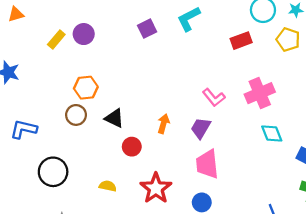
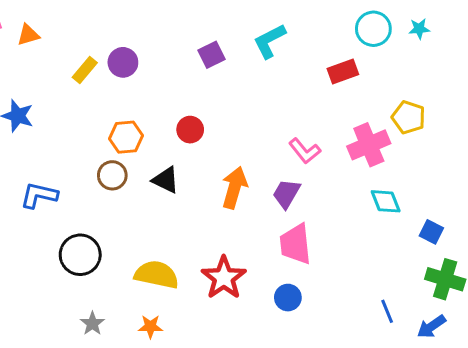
yellow pentagon: (288, 40) -> (409, 117), moved
orange arrow: (163, 124) -> (234, 188), size x1.5
red circle: (132, 147) -> (190, 130), moved
yellow semicircle: (108, 186) -> (157, 275), size x1.8

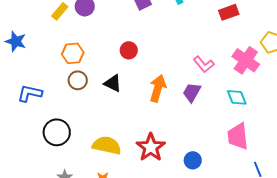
orange hexagon: (126, 137) -> (73, 53), moved
pink cross: (369, 145) -> (246, 60), turned -32
cyan diamond: (386, 201) -> (237, 97), moved
pink trapezoid: (296, 244) -> (238, 136), moved

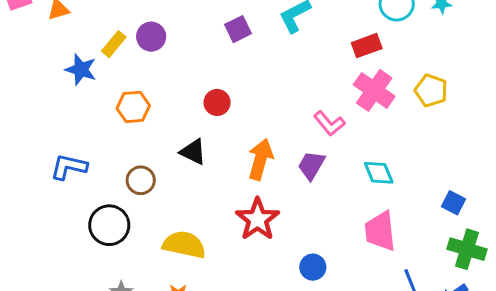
blue star: (16, 41) -> (81, 70), moved
pink cross: (246, 60) -> (374, 90), moved
brown circle: (78, 80) -> (141, 180), moved
red star: (151, 147) -> (257, 219), moved

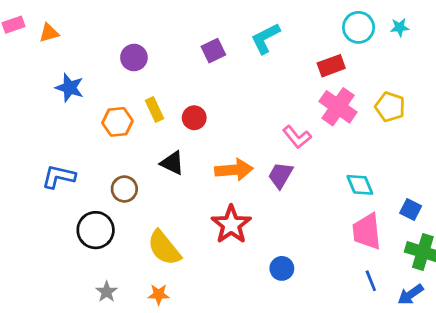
yellow rectangle: (114, 44) -> (154, 110), moved, turned -65
orange arrow: (260, 159) -> (234, 170), turned 69
cyan diamond: (379, 173) -> (360, 185), moved
pink trapezoid: (380, 231) -> (367, 231), moved
yellow semicircle: (184, 245) -> (164, 248), turned -141

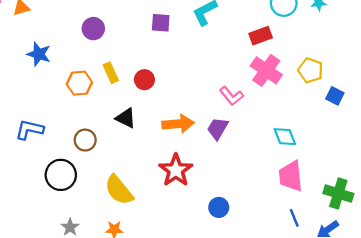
purple square: (213, 51) -> (161, 23), turned 30
blue square: (411, 210) -> (335, 96), moved

